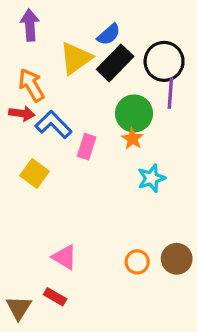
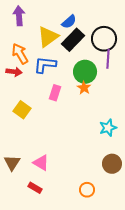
blue L-shape: (53, 125) -> (45, 65), moved, turned -40
cyan star: (151, 178) -> (108, 128), moved
orange circle: (137, 262) -> (87, 190), moved
brown triangle: (19, 308) -> (12, 163), moved

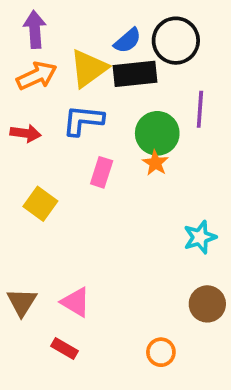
black circle: (104, 39) -> (176, 41), moved
black rectangle: (73, 40) -> (135, 74), turned 40
orange arrow: (20, 54) -> (37, 76), moved, turned 95

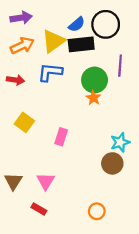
purple arrow: (35, 29) -> (21, 18), turned 85
pink rectangle: (102, 172) -> (61, 137), moved
pink triangle: (76, 302) -> (46, 181), turned 30
brown circle: (207, 304) -> (112, 163), moved

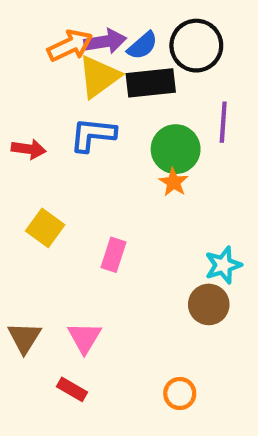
purple arrow: (21, 18) -> (105, 41), moved
orange arrow: (22, 46) -> (70, 46), moved

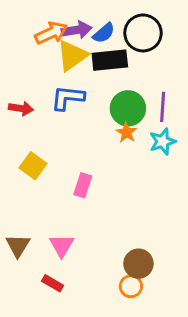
purple line: (223, 122) -> (163, 107), moved
cyan star: (223, 265) -> (163, 142), moved
brown circle: (209, 304) -> (138, 264), moved

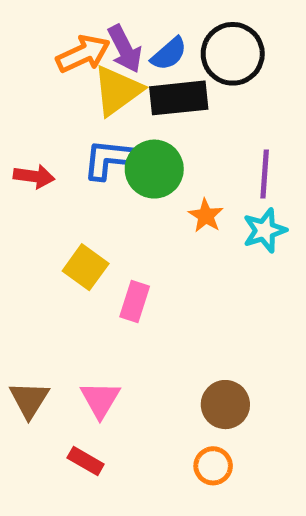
purple arrow: (77, 30) -> (125, 49), turned 72
green circle: (128, 108) -> (154, 169), moved
yellow square: (33, 166) -> (86, 267), moved
brown circle: (138, 264) -> (225, 405), moved

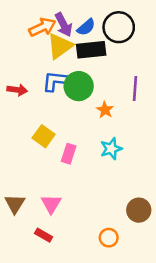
cyan star: (265, 230) -> (111, 149), moved
brown circle: (225, 405) -> (139, 210), moved

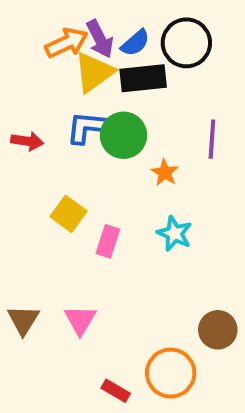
cyan star: (111, 149) -> (175, 234), turned -30
red rectangle: (44, 235) -> (116, 391), moved
orange circle: (109, 238) -> (171, 373), size x1.6

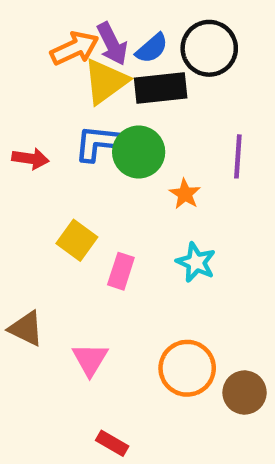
brown triangle: (23, 320) -> (26, 329), moved, turned -36
brown circle: (218, 330) -> (245, 393), moved
orange circle: (171, 373) -> (187, 368), moved
red rectangle: (116, 391) -> (112, 443), moved

